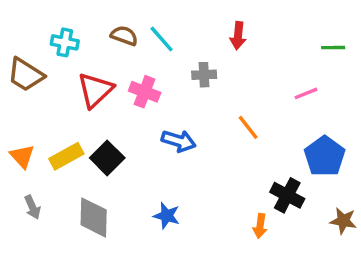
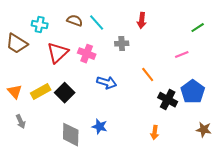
green line: (333, 48) -> (198, 28), turned -32
black cross: (287, 195) -> (168, 100), moved
gray diamond: (94, 217) -> (71, 135), moved

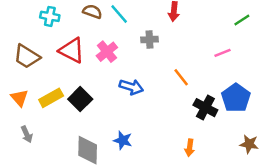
brown trapezoid: (17, 44) -> (27, 57), moved
red triangle: (58, 53) -> (72, 50), turned -50
pink cross: (87, 54) -> (107, 52), turned 30

